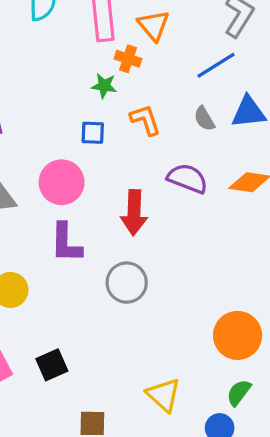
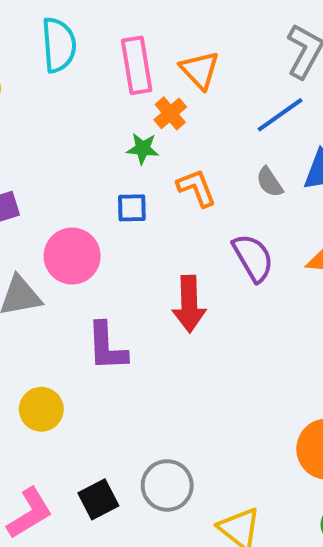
orange cross: (128, 59) -> (170, 113), turned 35
purple semicircle: (187, 178) -> (253, 258), turned 42
pink circle: (62, 182) -> (72, 256), moved
gray circle: (127, 283) -> (167, 485), moved

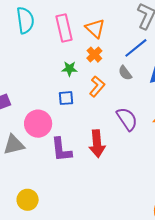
orange cross: (170, 113) -> (94, 55), moved
gray semicircle: (270, 182) -> (125, 73), moved
orange L-shape: (196, 188) -> (97, 86), turned 65
purple L-shape: (107, 347) -> (61, 150), moved

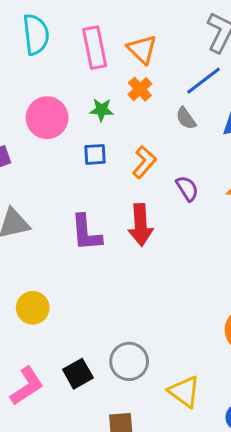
orange L-shape: (97, 86) -> (144, 162), moved
purple semicircle: (127, 119) -> (187, 188), size x0.7
pink circle: (38, 124) -> (47, 118), moved

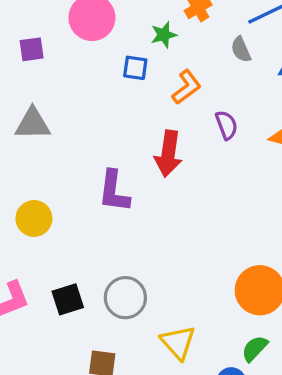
green star: (101, 110) -> (164, 35), moved, turned -30
purple L-shape: (86, 233) -> (114, 191), moved

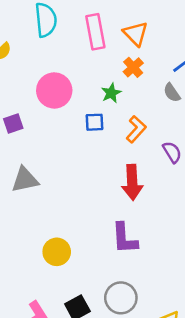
purple L-shape: (114, 191) -> (125, 238), moved
yellow circle: (34, 218) -> (57, 252), moved

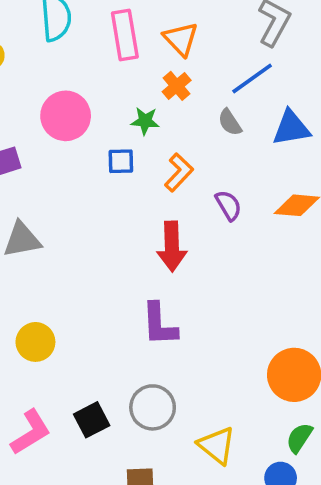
green star: (111, 93) -> (145, 121), turned 30
yellow circle: (57, 252) -> (35, 342), moved

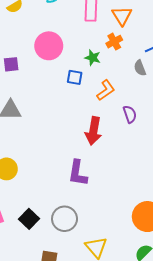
black square: (92, 420) -> (29, 219), turned -30

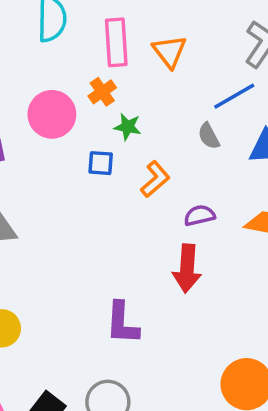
orange cross: (114, 42) -> (102, 92), moved
purple semicircle: (130, 114) -> (200, 215), turned -78
red arrow: (93, 131) -> (187, 268), moved

